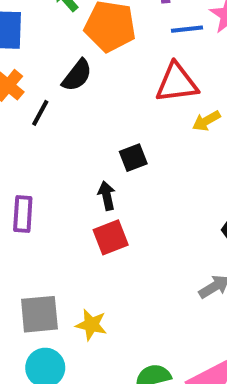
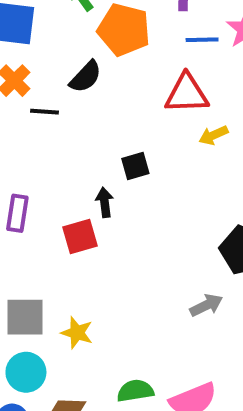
black line: (40, 113) -> (45, 112), turned 60
red square: (111, 237) -> (80, 236), moved

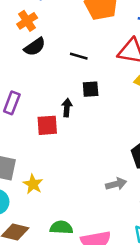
black semicircle: (86, 77) -> (35, 47), moved
black line: (45, 112) -> (79, 56), moved

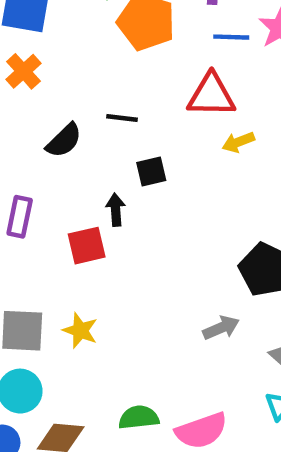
black semicircle: (35, 47) -> (64, 141), moved
yellow star: (33, 184) -> (80, 330), moved

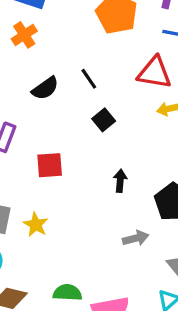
black line: (122, 118) -> (89, 79), turned 40
black square: (151, 171) -> (104, 120), turned -35
black arrow: (116, 210) -> (120, 181), moved

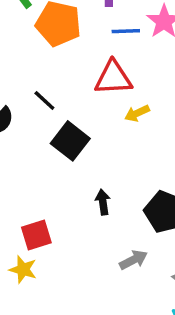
black square: (104, 120) -> (70, 141), size x1.5
red square: (50, 165) -> (36, 235), moved

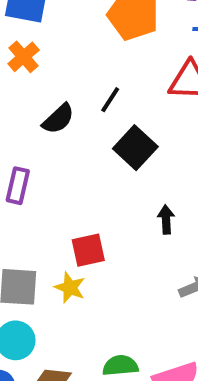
black line: (44, 100) -> (110, 100), turned 75

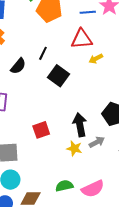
black arrow: (166, 219) -> (80, 125), moved, size x1.6
yellow star: (70, 288) -> (74, 148), moved

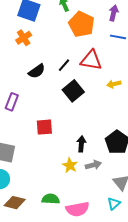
red triangle: (82, 39) -> (91, 60), moved
black arrow: (80, 125) -> (81, 144), size x0.7
red square: (41, 130) -> (44, 127), moved

